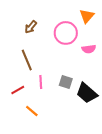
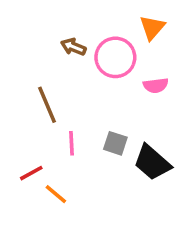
brown arrow: (31, 27) -> (73, 47), moved, turned 72
red line: (18, 90) -> (31, 173), moved

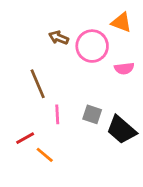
orange triangle: (152, 28) -> (121, 22), turned -50

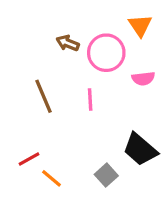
orange triangle: (121, 22) -> (140, 25), turned 35
pink line: (57, 114) -> (90, 99), moved
gray square: (92, 114) -> (106, 175), moved, turned 30

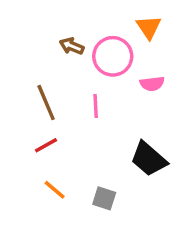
red line: (29, 159) -> (46, 145), moved
gray square: (106, 175) -> (104, 198), moved, turned -30

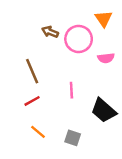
pink line: (96, 106) -> (71, 90), moved

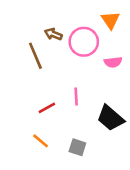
brown line: (32, 71) -> (35, 56), moved
red line: (32, 101) -> (47, 108), moved

